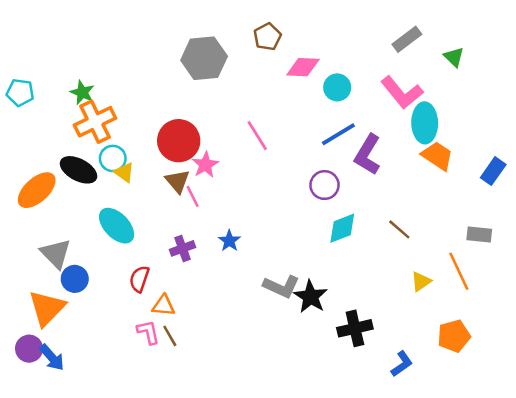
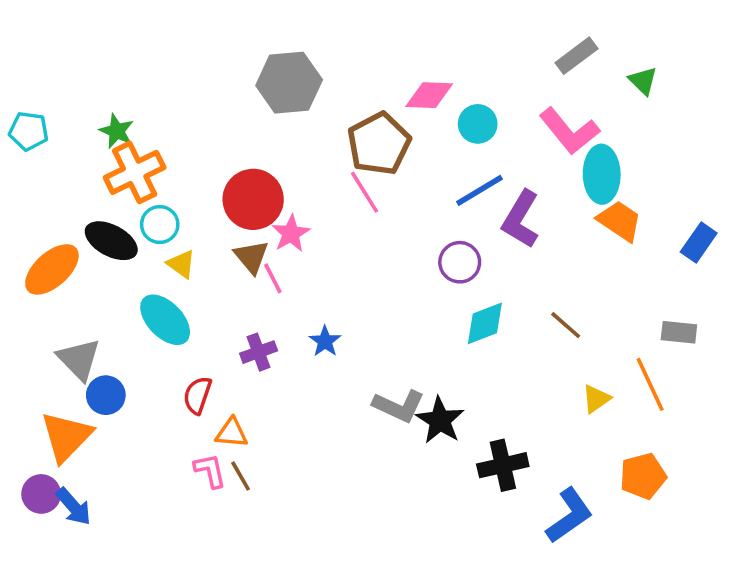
brown pentagon: (267, 37) -> (379, 144), moved, size x1.6
yellow triangle: (124, 172) -> (181, 264), moved
blue L-shape: (402, 364) -> (569, 516), size x1.5

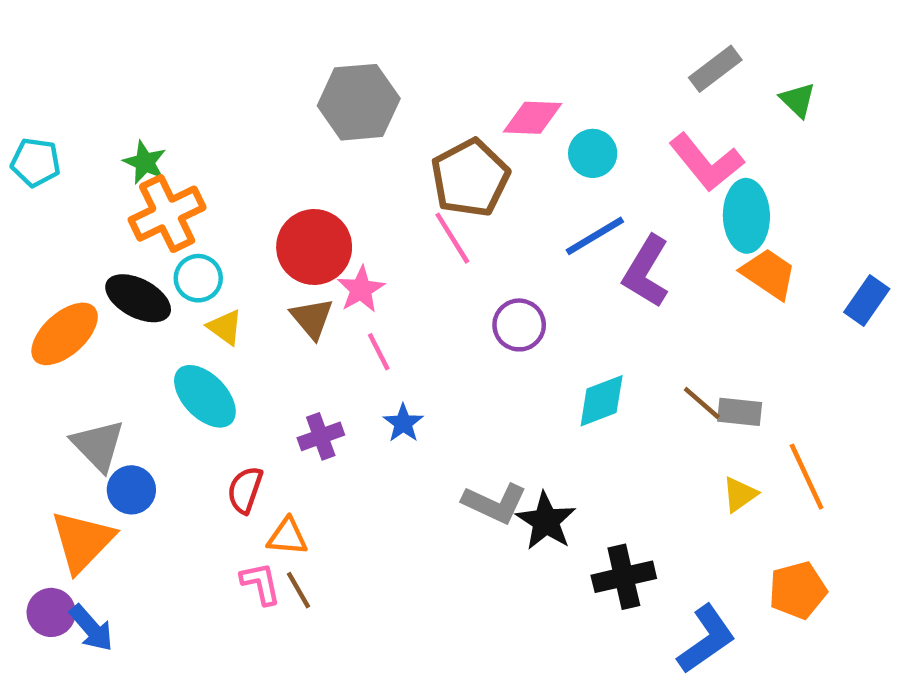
purple circle: (460, 262) -> (519, 325), moved
pink line: (273, 278) -> (379, 352), moved
gray rectangle: (679, 332) -> (740, 412), moved

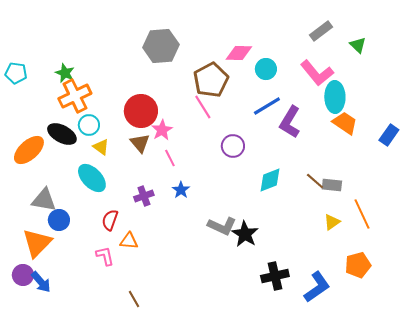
gray triangle: (98, 445) -> (44, 200), turned -36
black cross: (624, 577) -> (275, 276), moved
pink L-shape: (261, 583) -> (105, 256), moved
brown line: (299, 590) -> (134, 299), moved

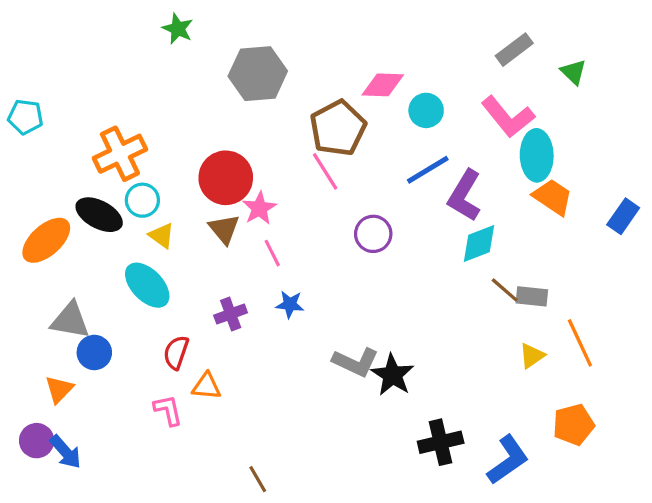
green star: (65, 73) -> (178, 29), moved
cyan diamond: (270, 180) -> (479, 243), moved
blue star: (181, 190) -> (290, 304), turned -30
orange triangle: (37, 243) -> (59, 389), size x0.6
brown line: (134, 299) -> (258, 479), moved

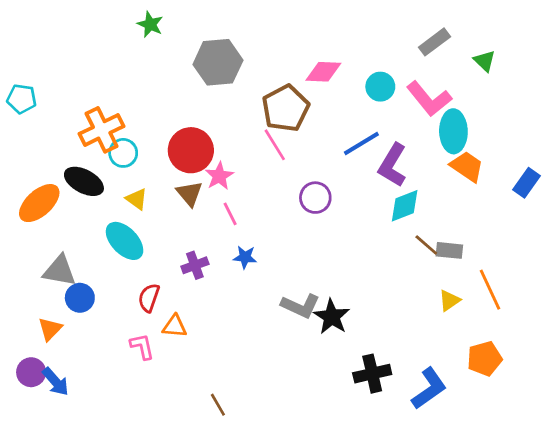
cyan circle: (426, 110) -> (380, 87), moved
cyan circle: (142, 200) -> (123, 153), moved

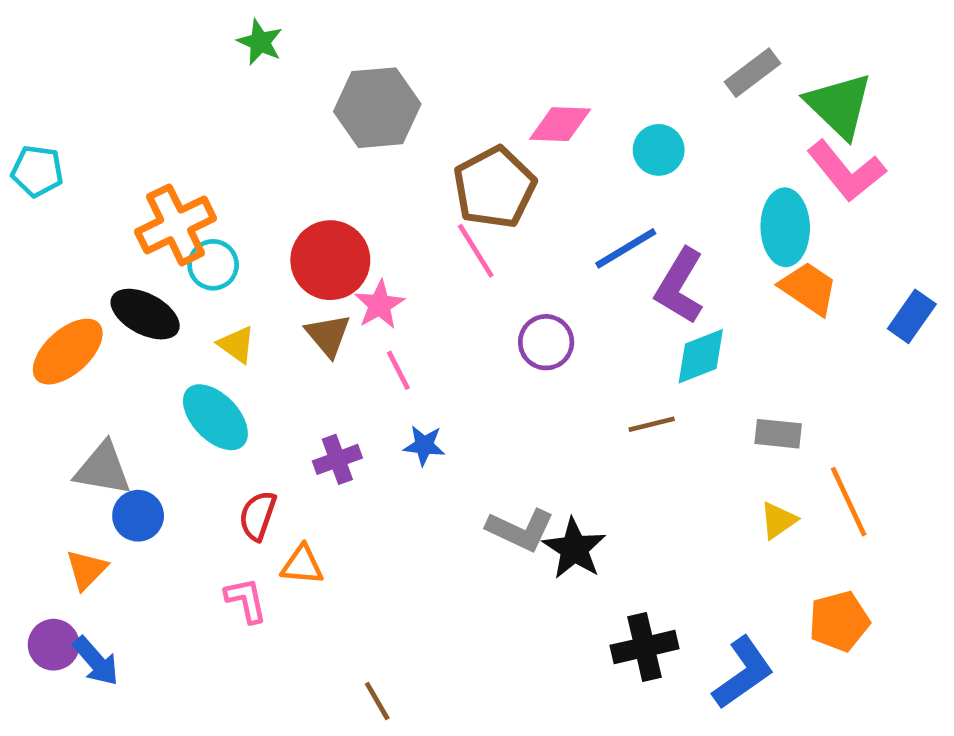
green triangle: (485, 61) -> (839, 105), size x1.8
pink L-shape: (429, 99) -> (846, 171), moved
brown line: (426, 245) -> (652, 424), moved, turned -55

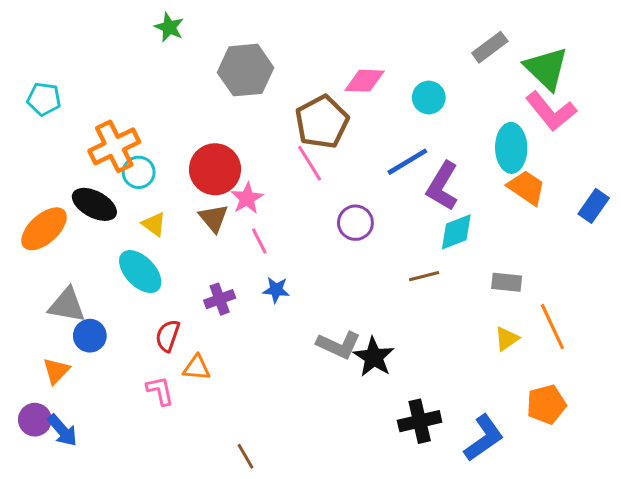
cyan pentagon: (37, 171) -> (44, 99), moved

